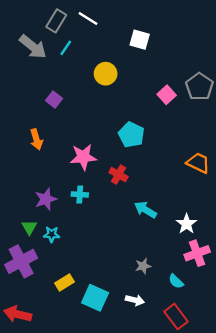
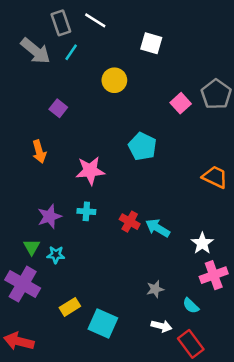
gray rectangle: (56, 21) -> (61, 23), turned -50
red cross: (118, 175) -> (130, 222), moved
purple cross: (21, 261) -> (23, 284), turned -32
white arrow: (135, 300) -> (161, 326), moved

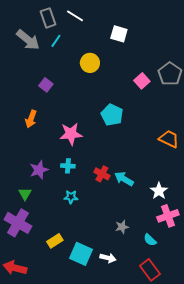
orange arrow: (39, 152) -> (31, 119), turned 36
cyan star: (56, 255) -> (71, 197), moved
white arrow: (161, 326) -> (108, 258), moved

